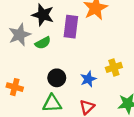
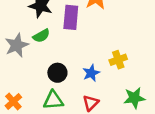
gray star: (20, 35) -> (17, 45), moved
orange cross: (15, 87) -> (13, 101), moved, turned 35

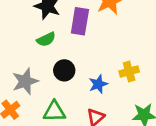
gray star: (17, 45) -> (25, 81), moved
black circle: (57, 73) -> (64, 70), moved

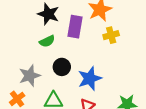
yellow cross: (129, 71) -> (111, 35), moved
blue star: (98, 84) -> (90, 78), size x1.5

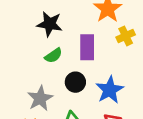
purple rectangle: (75, 27) -> (87, 47), moved

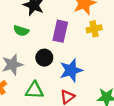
green semicircle: (53, 55) -> (21, 31), moved, turned 40

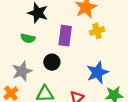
blue star: (71, 70) -> (97, 72), moved

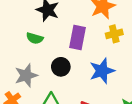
blue star: (97, 72) -> (102, 71), moved

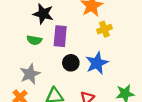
purple rectangle: (77, 37) -> (60, 36), moved
black circle: (61, 67) -> (71, 63), moved

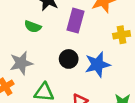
yellow cross: (104, 29) -> (122, 35), moved
purple rectangle: (60, 36) -> (76, 21), moved

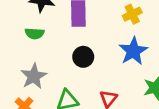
blue star: (97, 64) -> (133, 51), moved

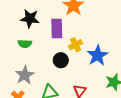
yellow cross: (132, 14) -> (76, 45), moved

